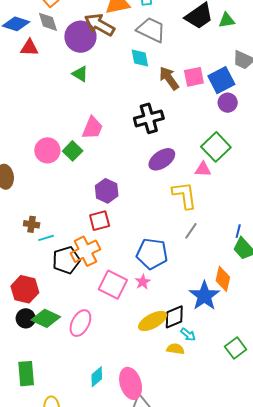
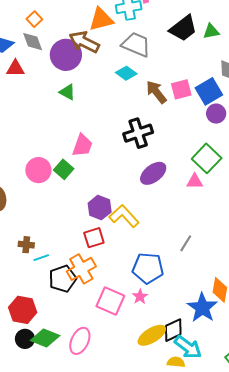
cyan diamond: (140, 58) -> (126, 73), turned -40
yellow L-shape: (184, 195) -> (124, 216), moved, turned -32
cyan arrow: (188, 335) -> (188, 347), size x1.8

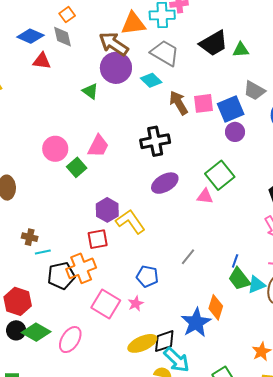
purple circle: (66, 55) -> (116, 68), moved
pink circle: (38, 170) -> (55, 149), moved
blue pentagon: (148, 268) -> (147, 276), size x0.7

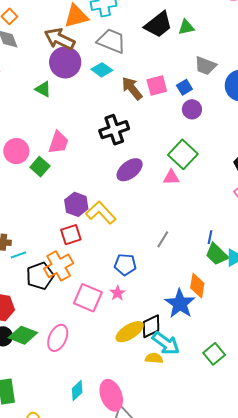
blue square: (231, 109) -> (184, 87), size x0.6

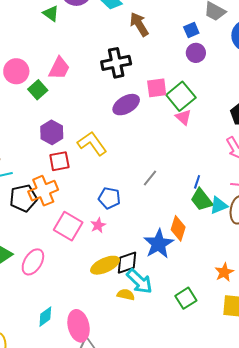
pink square: (157, 85) -> (157, 88), moved
pink triangle: (171, 177) -> (183, 117), moved, turned 36
purple hexagon: (76, 204) -> (52, 132), moved

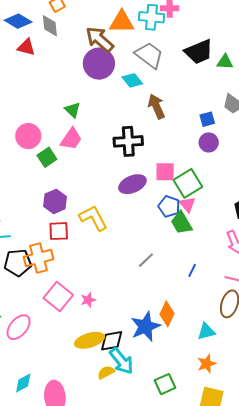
green triangle: (51, 13) -> (72, 110), moved
blue pentagon: (109, 198) -> (169, 206), moved
green trapezoid: (201, 200) -> (181, 223), moved
cyan triangle: (219, 205) -> (206, 331), moved
yellow semicircle: (126, 295) -> (106, 372), turned -48

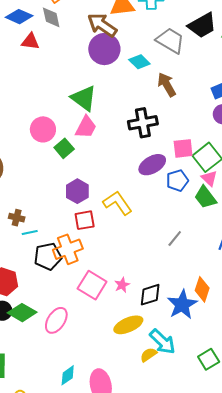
gray trapezoid: (149, 55) -> (170, 41), moved
green triangle: (72, 110) -> (84, 98), size x1.6
blue pentagon: (169, 206) -> (177, 181), moved, turned -30
black diamond: (112, 341) -> (150, 295), moved

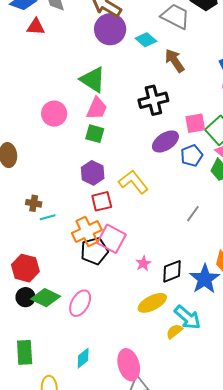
green square: (64, 148) -> (95, 134), moved, turned -30
black pentagon: (48, 256) -> (94, 251), moved
pink square: (92, 285) -> (111, 239), moved
cyan diamond: (68, 375) -> (83, 358), moved

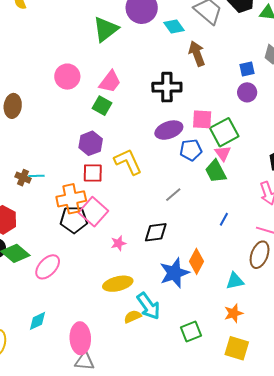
green triangle: (93, 80) -> (106, 29), moved, turned 36
brown cross: (34, 203) -> (23, 178), moved
gray line: (193, 214) -> (173, 195), moved
black diamond: (172, 271) -> (156, 232), moved

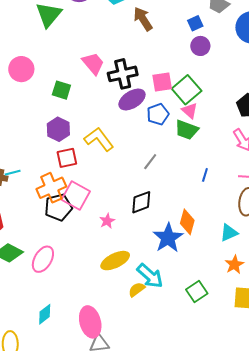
pink trapezoid: (110, 82) -> (93, 63), moved, turned -65
black cross: (167, 87) -> (123, 74), moved
green trapezoid: (216, 171) -> (187, 130), turned -30

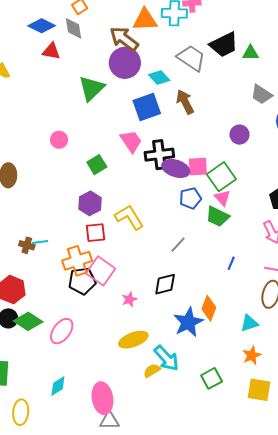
blue square: (195, 23) -> (147, 107), moved, size x1.8
pink circle: (21, 69) -> (59, 140), size x0.7
green square: (61, 90) -> (97, 165), turned 36
purple ellipse: (132, 100) -> (176, 168), moved, turned 44

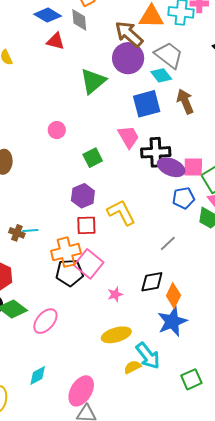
gray trapezoid: (191, 58) -> (169, 55), moved
orange diamond: (209, 308) -> (173, 295), moved
pink ellipse: (102, 398) -> (81, 391), turned 36

